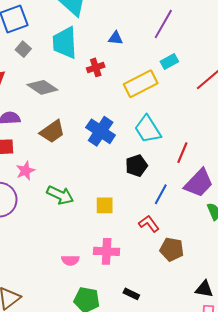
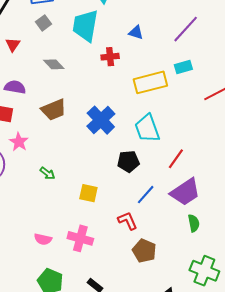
gray diamond: (42, 87) -> (54, 64), size x0.7
pink star: (25, 171) -> (19, 142), turned -30
green arrow: (60, 195) -> (47, 173), size x0.6

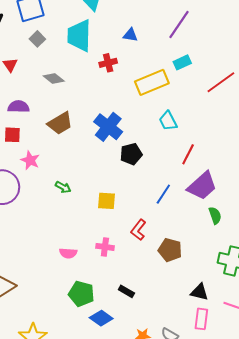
cyan trapezoid: (147, 128) -> (168, 121), moved, size x0.7
black pentagon: (128, 161) -> (131, 154), moved
red L-shape: (128, 221) -> (138, 230), moved, turned -110
pink cross: (80, 238) -> (105, 247), size x0.7

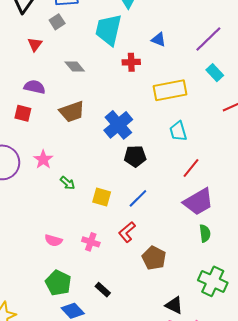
gray square: (37, 39) -> (57, 22), moved
cyan rectangle: (182, 62) -> (215, 73), moved, turned 60
pink star: (30, 160) -> (43, 159), moved
green arrow: (63, 187) -> (68, 183), moved
blue line: (163, 194) -> (138, 198), moved

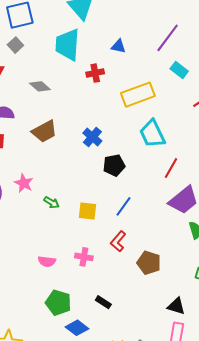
blue cross: (118, 125) -> (92, 137), size x0.7
cyan trapezoid: (178, 131) -> (152, 134), size x1.4

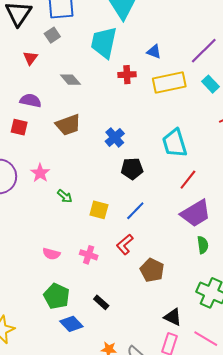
yellow rectangle: (138, 95) -> (169, 82), moved

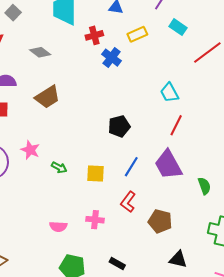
yellow rectangle: (169, 82) -> (137, 34), size x0.6
blue cross: (115, 137) -> (112, 58), moved
cyan trapezoid: (175, 143) -> (169, 93), moved, size x0.7
purple trapezoid: (196, 213) -> (168, 165), moved, turned 104
black triangle: (173, 317) -> (178, 259), moved

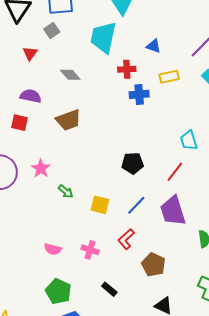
blue cross: (112, 58) -> (139, 94), turned 36
red line: (176, 125) -> (175, 172), moved
black rectangle: (117, 264) -> (109, 289), moved

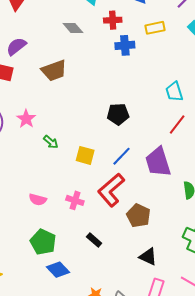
gray diamond: (70, 75) -> (73, 28), moved
purple semicircle: (31, 96) -> (16, 46), turned -50
red line: (175, 172) -> (177, 124), moved
red L-shape: (126, 239) -> (111, 190), size x1.6

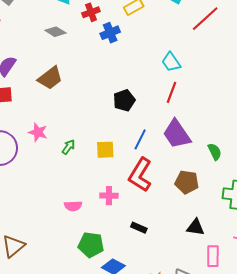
red line: (177, 124) -> (172, 92), moved
green arrow: (51, 142) -> (68, 147), turned -77
brown pentagon: (138, 216) -> (187, 182), moved

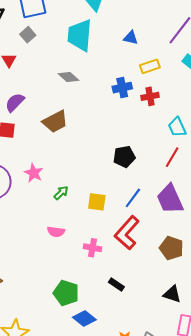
red cross: (91, 12) -> (150, 96), moved
pink semicircle: (73, 206) -> (56, 232), moved

